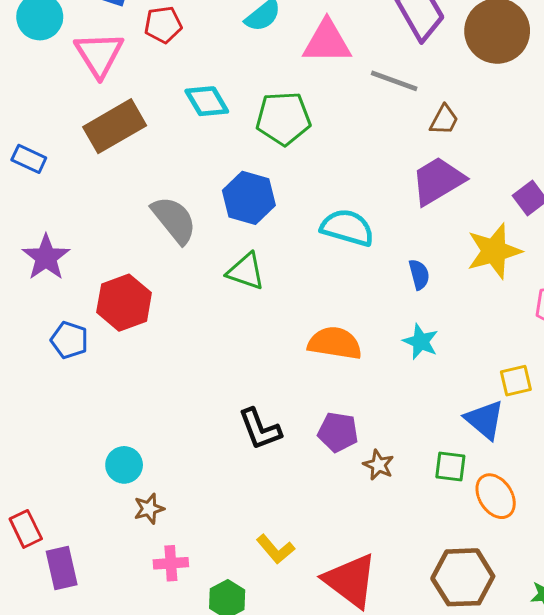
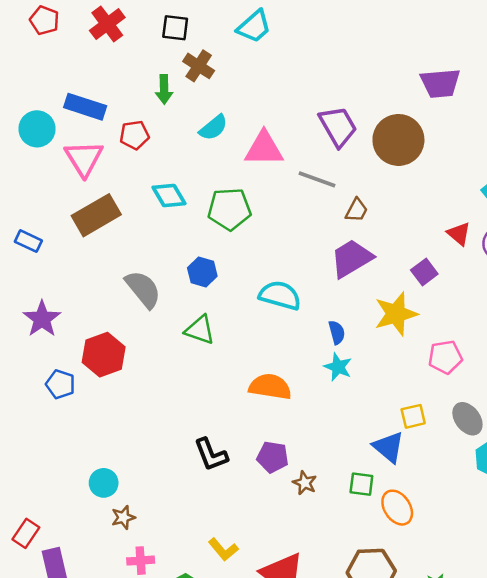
blue hexagon: (249, 198) -> (202, 272), size x0.7
cyan star: (421, 342) -> (338, 367), moved
red rectangle: (26, 529) -> (26, 533), turned 60

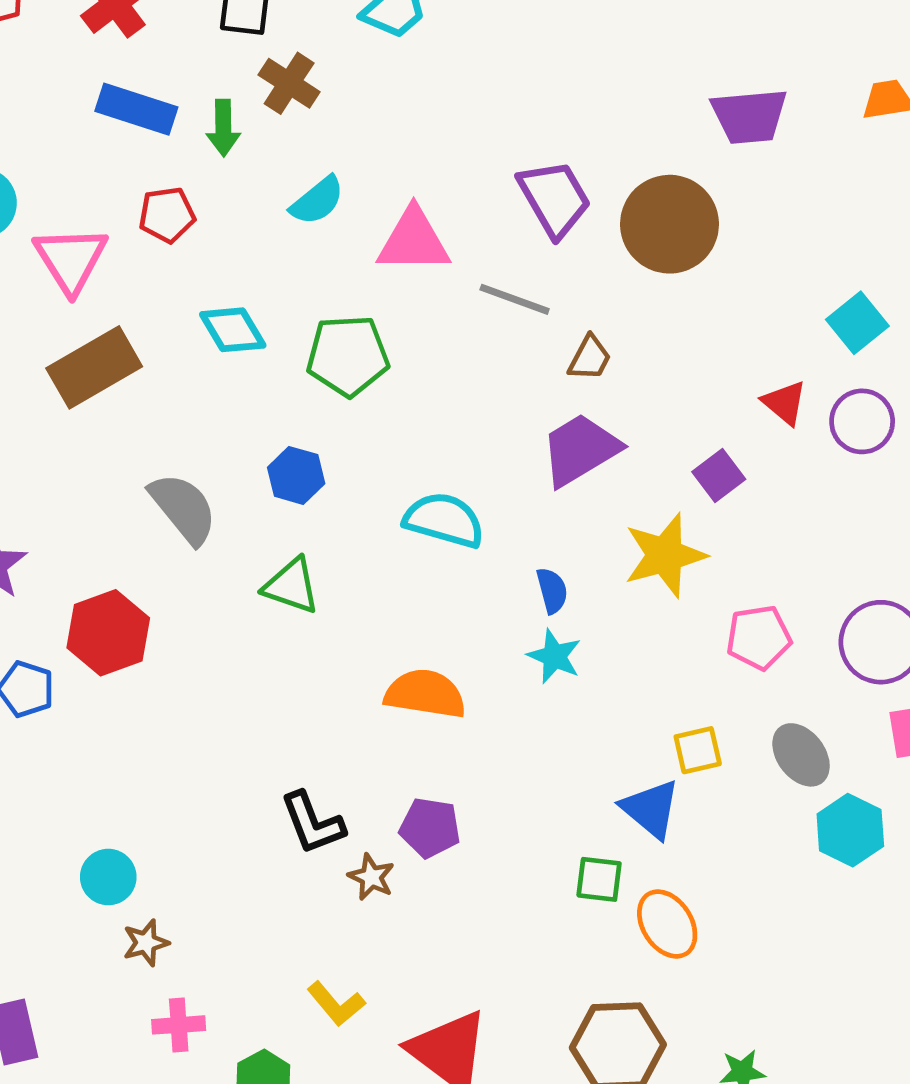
blue rectangle: (85, 107) -> (136, 109), moved
brown star: (305, 483) -> (371, 877), moved

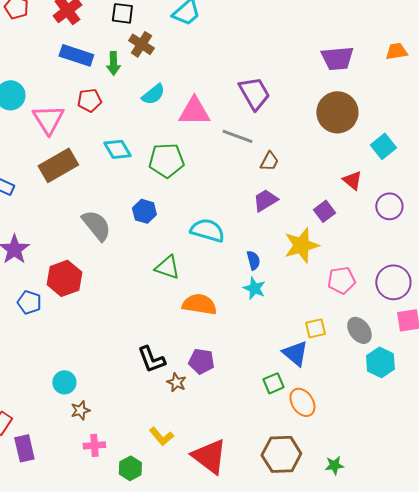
brown circle: (670, 224) -> (337, 112), moved
purple circle: (862, 421) -> (389, 206), moved
purple trapezoid: (580, 450) -> (265, 200), size x0.7
green triangle: (291, 586) -> (167, 267), moved
green square: (599, 879) -> (273, 383), turned -30

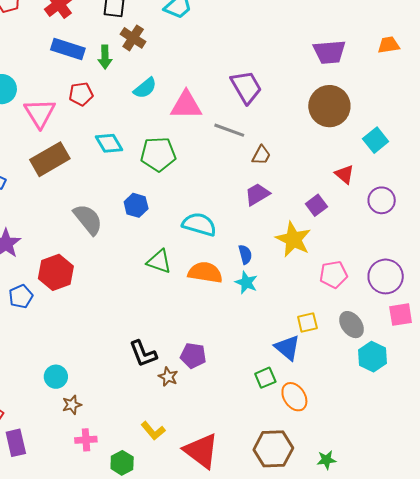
yellow star: (301, 245) -> (293, 239), turned -30
blue pentagon: (29, 302) -> (21, 297), turned 30
orange semicircle: (199, 304) -> (205, 272), moved

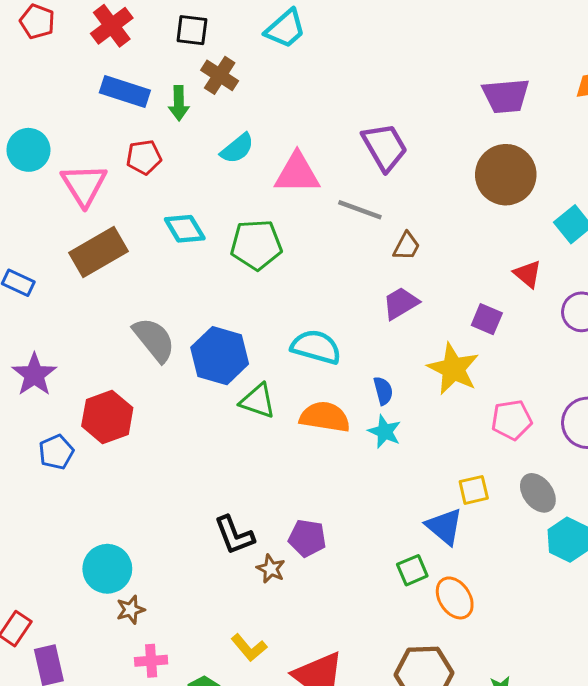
blue hexagon: (136, 205) -> (220, 356), moved, size x1.6
purple square: (316, 205) -> (487, 319), turned -30
cyan circle: (56, 377) -> (107, 569), size x1.4

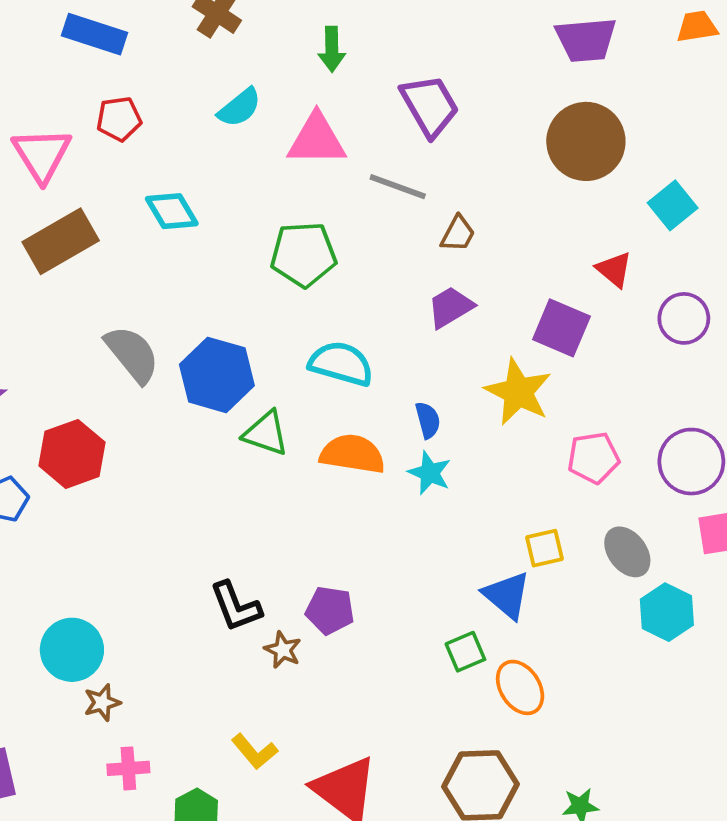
green arrow: (179, 103) -> (332, 49), moved
green pentagon: (256, 245) -> (304, 254), moved
purple square: (487, 319) -> (561, 328), size x1.4

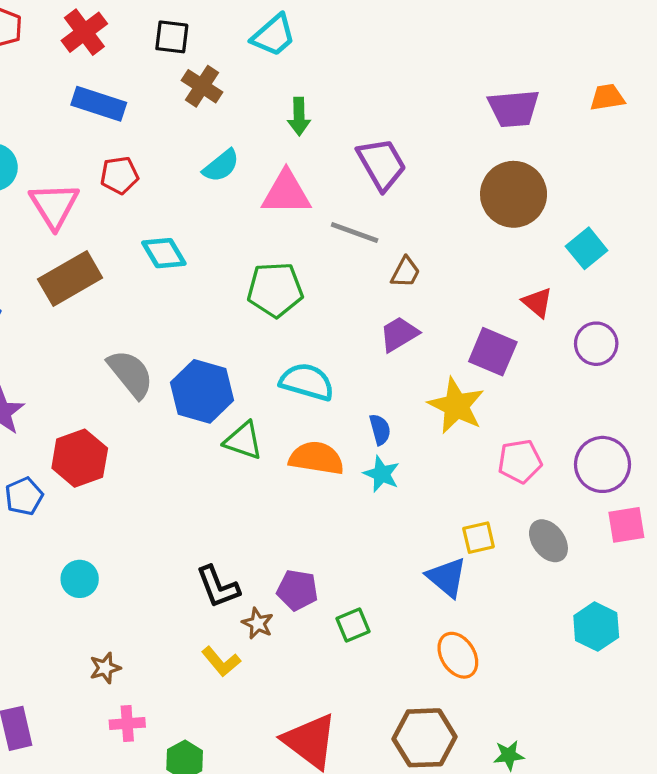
cyan hexagon: (667, 612) -> (596, 627), moved
cyan circle: (72, 650) -> (80, 579), moved, size x0.7
green square: (465, 652) -> (353, 625), moved
yellow L-shape: (255, 751) -> (221, 662), moved

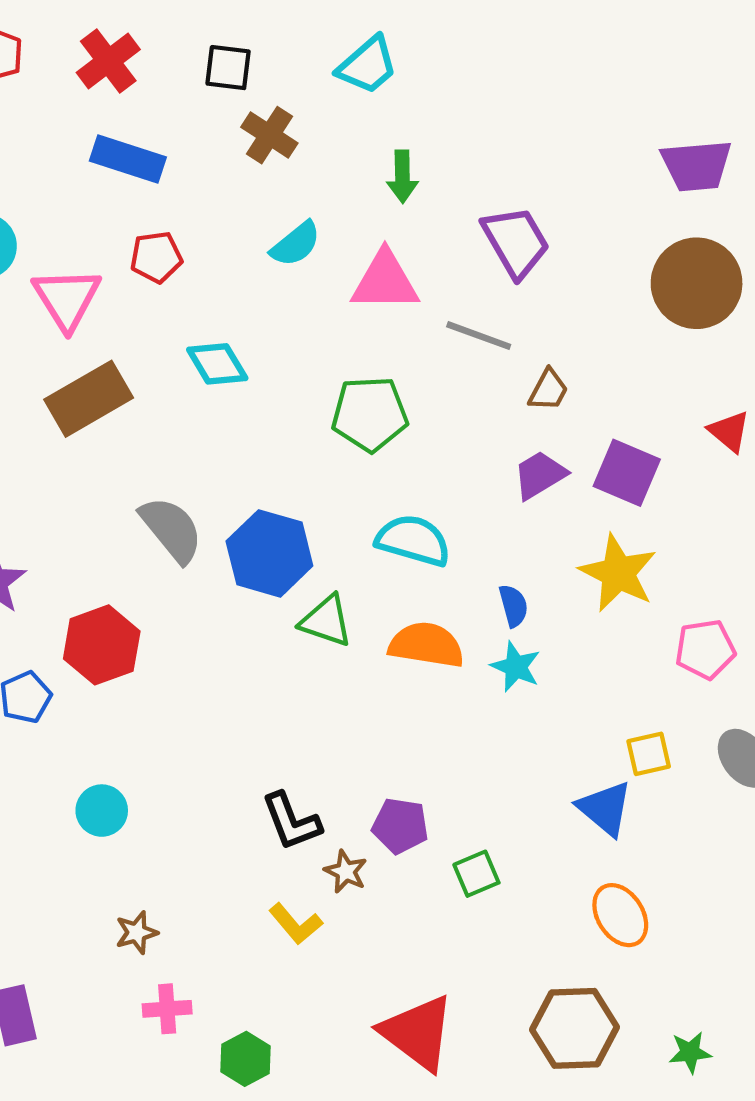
purple square: (493, 352) -> (627, 473), moved

